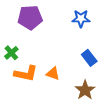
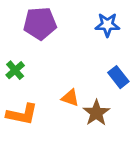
orange L-shape: (26, 74) -> (22, 114), moved
brown star: (85, 90) -> (96, 113), moved

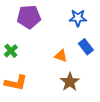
blue rectangle: (118, 77) -> (86, 47), moved
orange triangle: (70, 98) -> (61, 56), moved

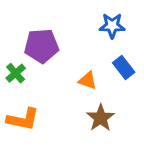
purple pentagon: (29, 17) -> (42, 46), moved

